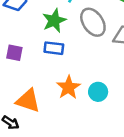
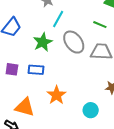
blue rectangle: (54, 48) -> (36, 70), moved
cyan circle: (98, 92) -> (91, 110), moved

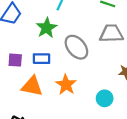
gray ellipse: (74, 42) -> (76, 47), moved
orange triangle: (25, 107) -> (32, 86), moved

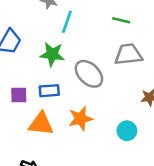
green star: (47, 28) -> (52, 54), turned -30
orange star: (66, 85) -> (80, 119), turned 30

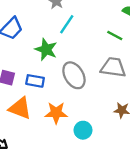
cyan circle: (127, 131) -> (83, 130), moved

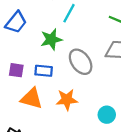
green star: (46, 49) -> (51, 39), turned -30
cyan circle: (83, 130) -> (107, 115), moved

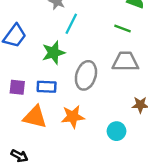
gray ellipse: (81, 62) -> (86, 75), turned 55

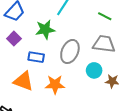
purple square: (17, 87) -> (14, 39), moved, turned 32
cyan circle: (116, 131) -> (94, 70), moved

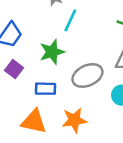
gray ellipse: (70, 52) -> (87, 75), turned 50

